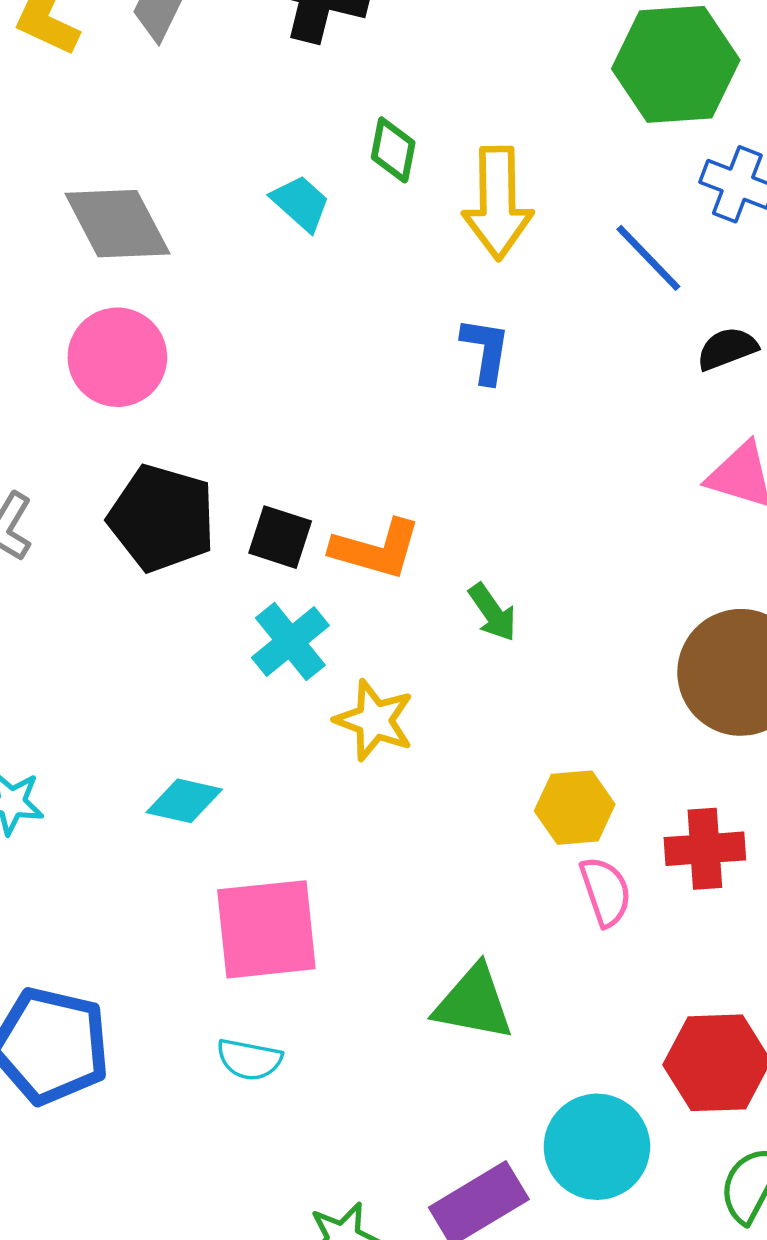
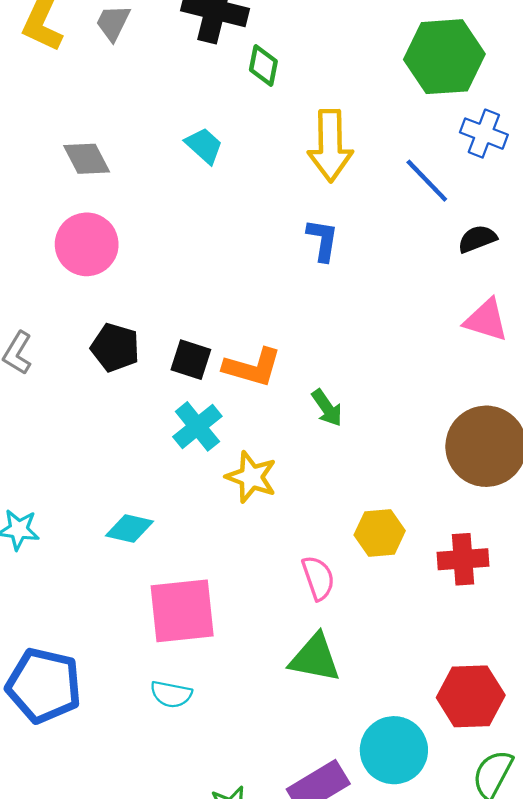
green diamond: (393, 150) -> (263, 65), moved
gray diamond: (117, 224) -> (87, 159), size x0.7
black pentagon: (162, 518) -> (115, 347), size x0.7
pink semicircle: (606, 892) -> (318, 578), moved

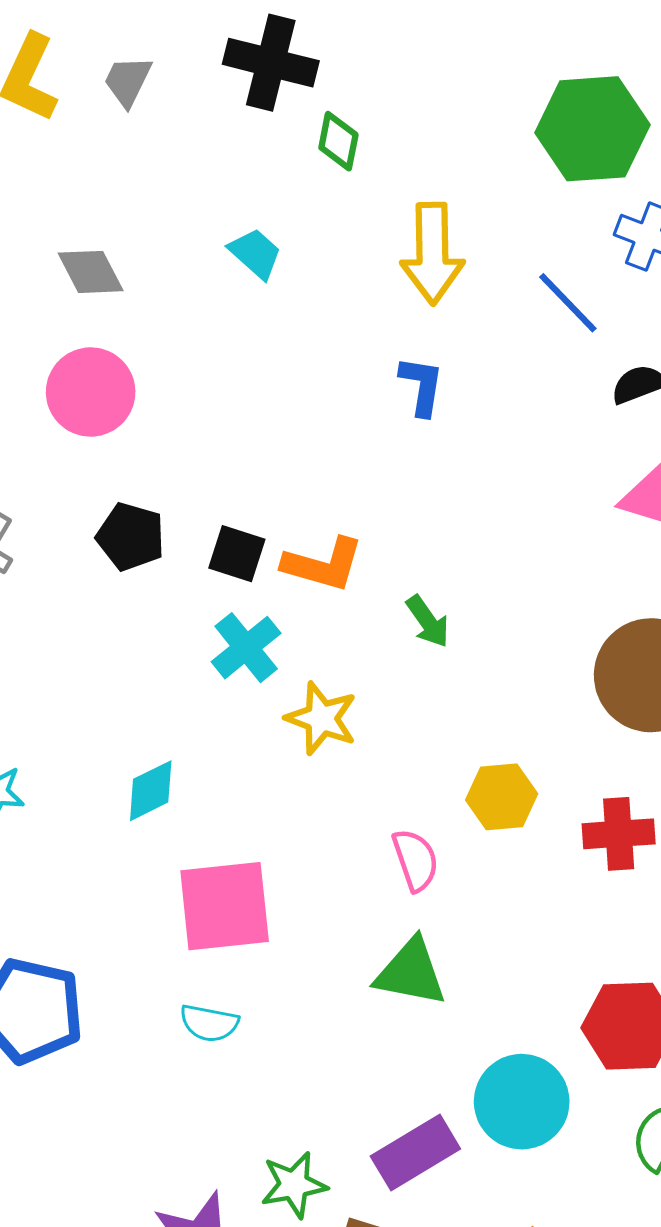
cyan diamond: (129, 529) -> (151, 791), turned -39

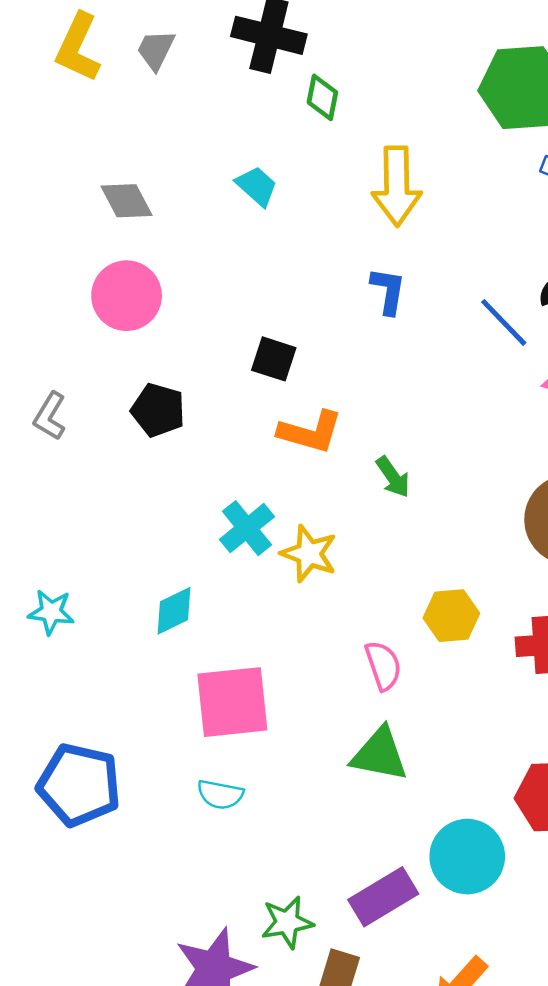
blue line: (568, 303) -> (504, 322), moved
black square: (237, 554) -> (274, 359), moved
cyan cross: (246, 648) -> (247, 528), moved

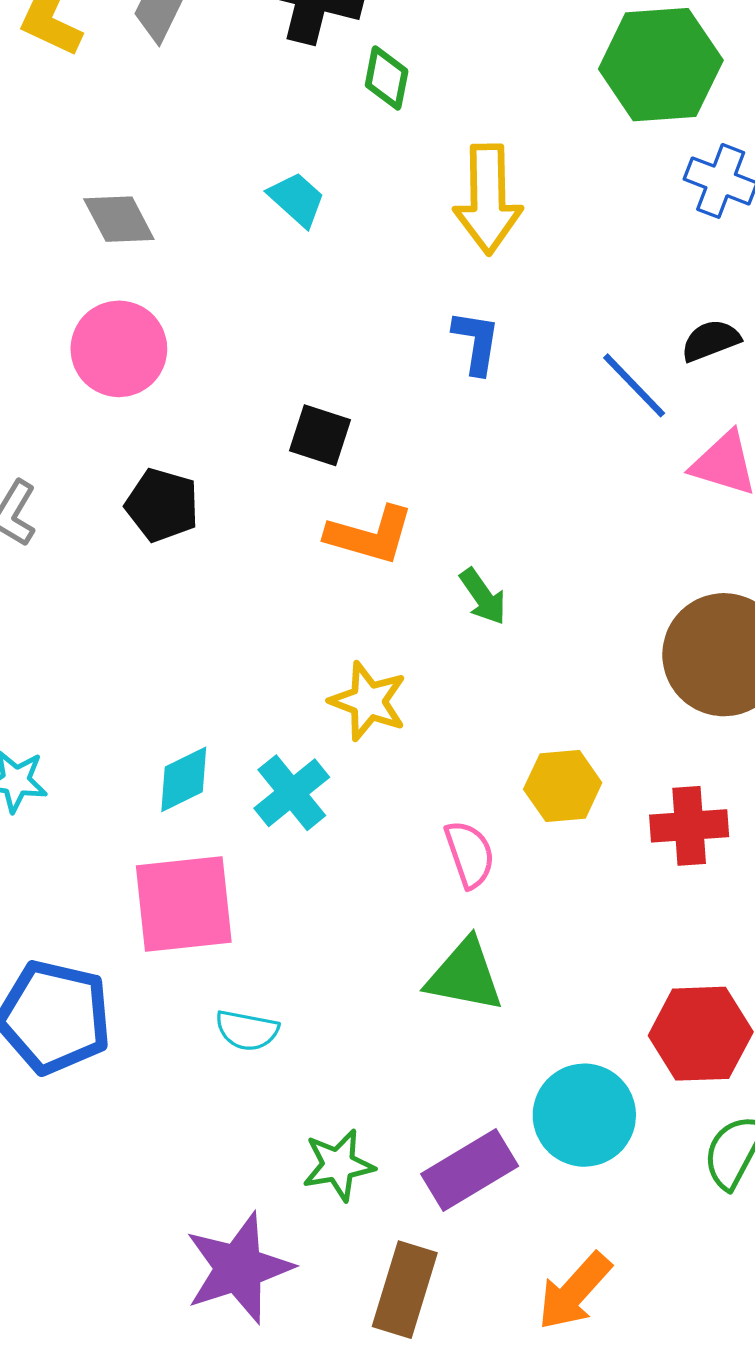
cyan cross: (247, 528) -> (292, 793), moved
pink square: (232, 702) -> (184, 904), moved
green star: (287, 922) -> (338, 1165), moved

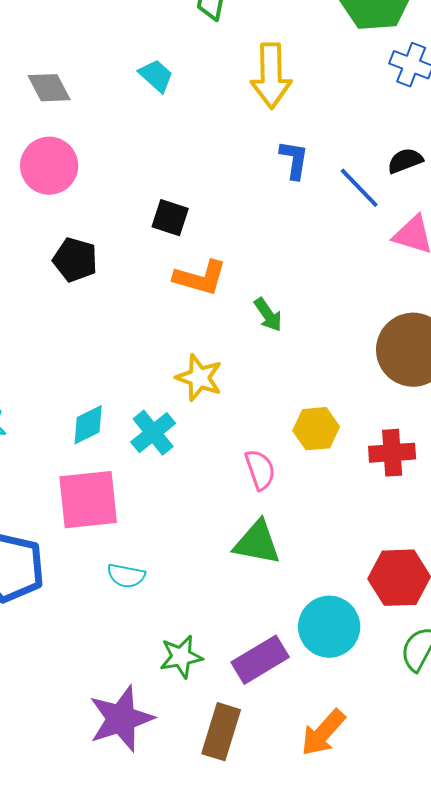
blue L-shape: (476, 342) -> (294, 160), moved

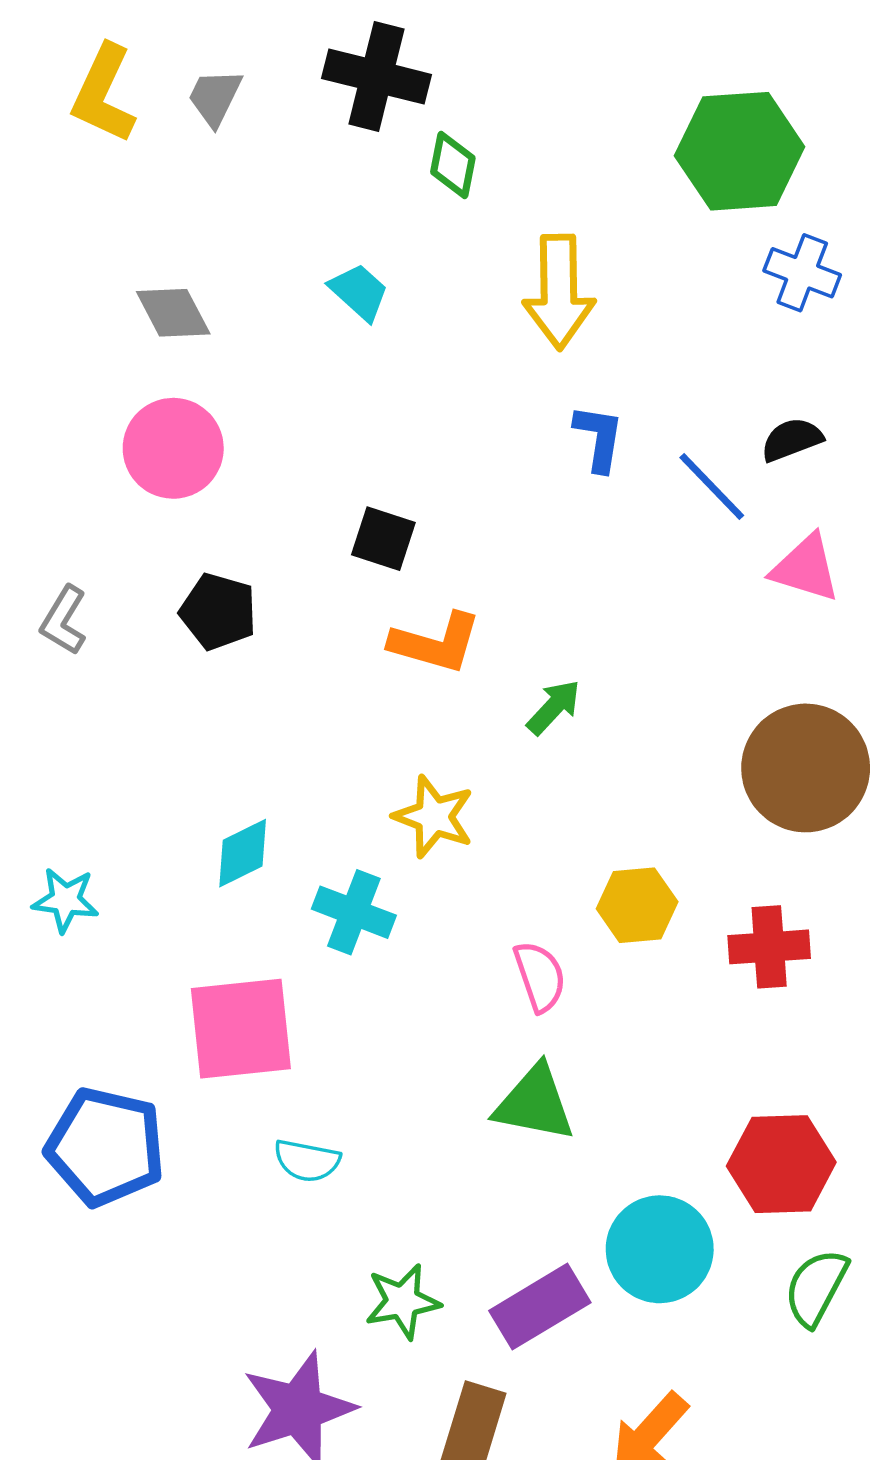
green arrow: (268, 315) -> (554, 707), turned -102
cyan diamond: (88, 425) -> (243, 853), moved
cyan cross: (153, 433) -> (354, 912), turned -30

